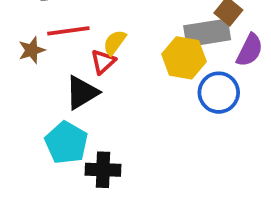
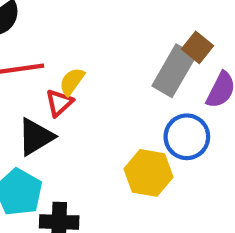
gray rectangle: (207, 33) -> (174, 71), turned -51
yellow hexagon: (184, 58) -> (149, 173), moved

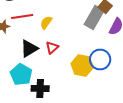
red triangle: (59, 103) -> (52, 47), moved
blue circle: (187, 137) -> (100, 59), moved

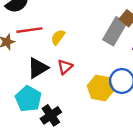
black cross: (40, 88) -> (51, 115), turned -36

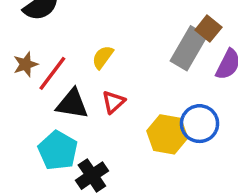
red line: (29, 30) -> (52, 73), moved, turned -45
black triangle: (38, 68) -> (72, 104), turned 40

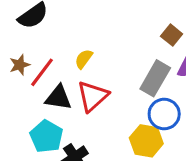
gray rectangle: (189, 48) -> (155, 78), moved
red triangle: (113, 102) -> (93, 96), size x1.6
yellow hexagon: (167, 134) -> (146, 141), moved

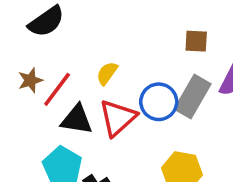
brown square: (172, 35) -> (196, 41), moved, turned -36
blue circle: (164, 114) -> (159, 102), moved

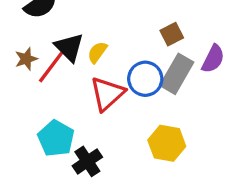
brown square: (196, 41) -> (172, 34), moved, turned -30
black triangle: (77, 120) -> (69, 47), moved, turned 36

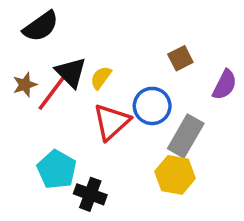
gray rectangle: (177, 74) -> (186, 136), moved
black cross: (87, 161) -> (90, 194), turned -36

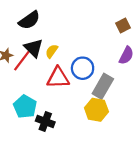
black semicircle: (41, 26) -> (29, 20), moved
brown square: (180, 58) -> (123, 26), moved
red triangle: (111, 122) -> (58, 78), turned 40

